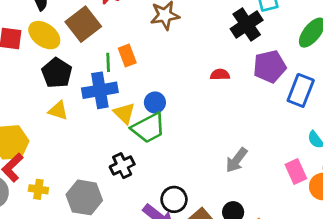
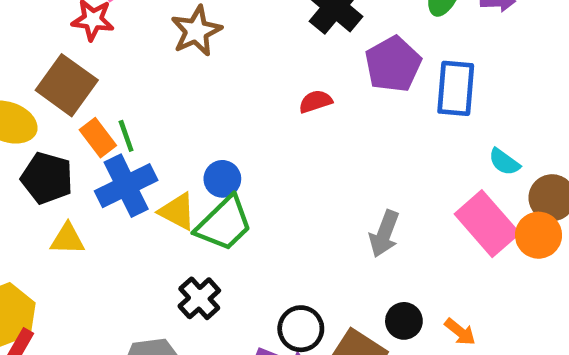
orange rectangle: (127, 55) -> (98, 138), moved
pink rectangle: (296, 171) -> (487, 224), size x1.5

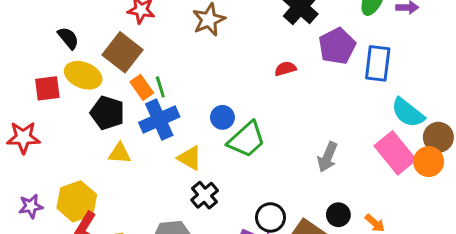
cyan semicircle: (504, 162) -> (408, 113), size x1.6
yellow triangle: (177, 211) -> (190, 158), moved
green trapezoid: (224, 224) -> (247, 140), moved

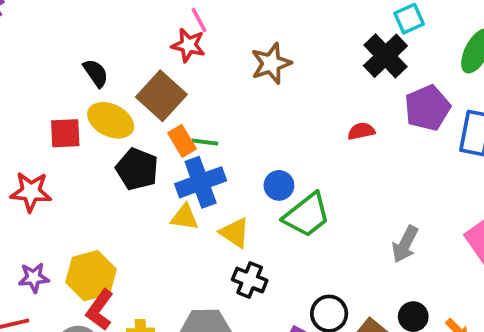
green line: (160, 87) -> (205, 142), turned -70
yellow triangle: (119, 153) -> (185, 217), moved
black cross: (205, 195) -> (250, 280), turned -32

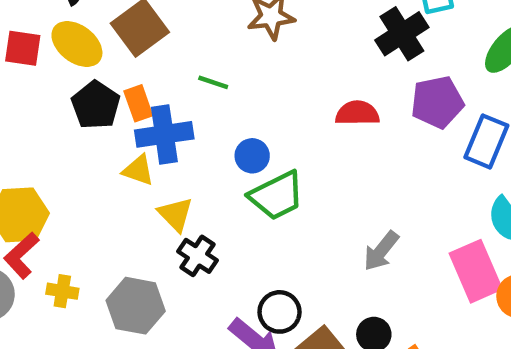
red semicircle: (361, 131) -> (357, 113), size x1.4
orange rectangle: (182, 141) -> (138, 103), moved
green line: (205, 142) -> (213, 82), moved
yellow triangle: (235, 233) -> (175, 214), moved

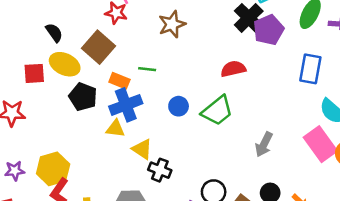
purple pentagon: (437, 102) -> (269, 30), moved
orange rectangle: (138, 103) -> (119, 81), moved, turned -36
green trapezoid: (277, 196) -> (217, 111), moved

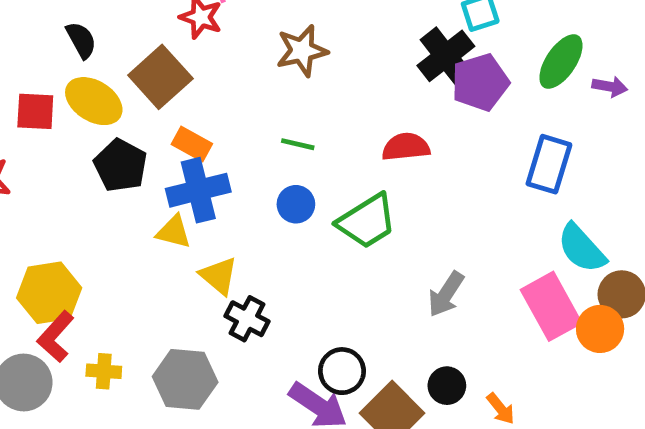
green line: (147, 69) -> (298, 144), moved

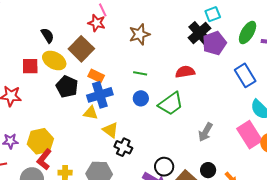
blue rectangle: (549, 164) -> (245, 75), turned -45

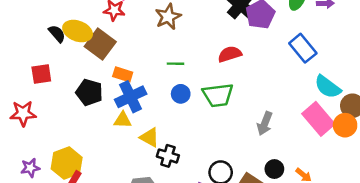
yellow ellipse: (54, 60) -> (78, 31), moved
green trapezoid: (171, 104) -> (218, 95), turned 36

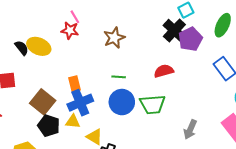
brown square: (100, 44) -> (43, 102), moved
orange rectangle: (123, 74) -> (75, 84), turned 56
black pentagon: (89, 92) -> (49, 126), moved
blue circle: (181, 94) -> (122, 102), size x1.6

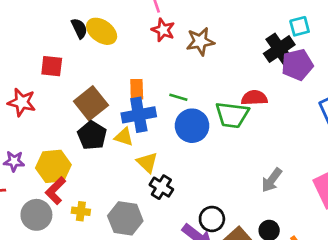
red star: (70, 30) -> (163, 30), moved
green line: (119, 77) -> (178, 97), moved
green trapezoid: (152, 104) -> (232, 115), moved

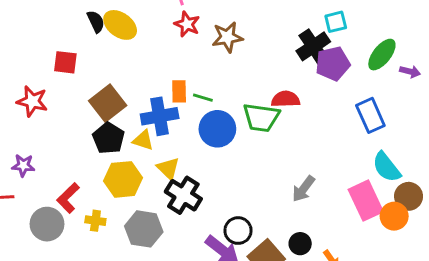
orange rectangle: (137, 89) -> (179, 91), moved
yellow hexagon: (53, 166) -> (123, 179), moved
black cross: (161, 187) -> (183, 195), size x1.4

